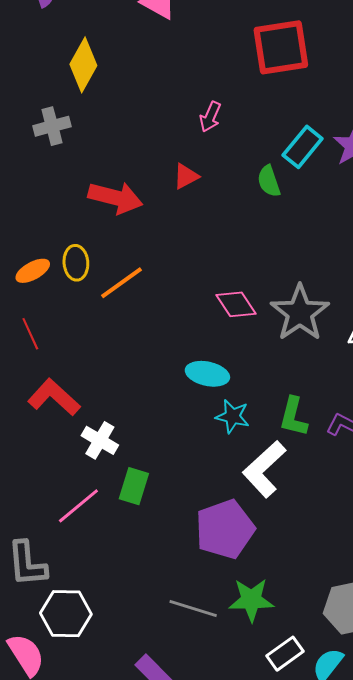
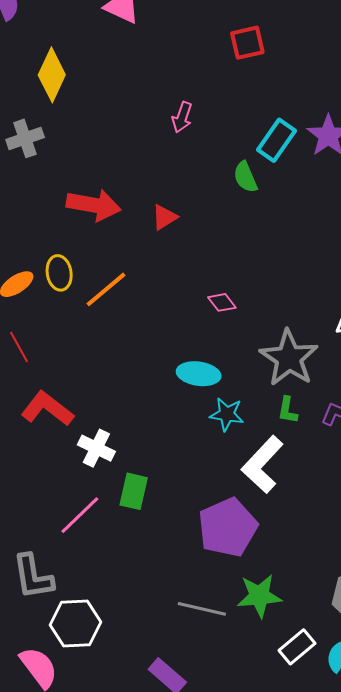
red square: (281, 47) -> (247, 43), size x0.6
red triangle: (186, 176) -> (164, 217), moved
pink diamond: (236, 304) -> (222, 302), size x0.7
gray star: (300, 313) -> (289, 358), moved
green L-shape: (293, 417) -> (288, 410), size x0.7

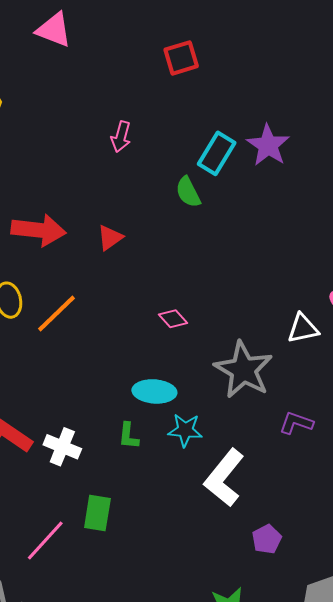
green L-shape: (288, 410) -> (129, 436), moved
white cross: (96, 448) -> (62, 447), moved
purple pentagon: (228, 527) -> (267, 539), moved, size x0.5

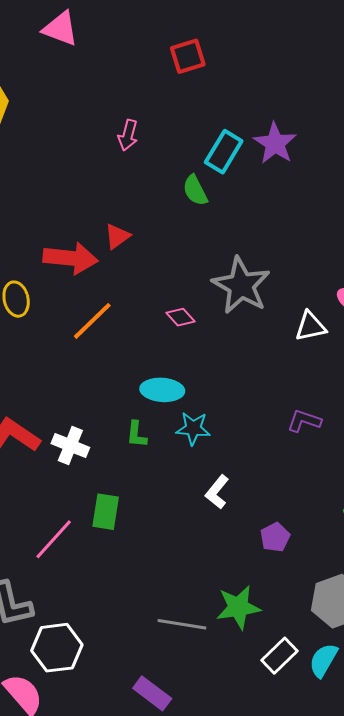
red arrow: (39, 230) -> (70, 258), moved
orange line: (57, 314) -> (92, 321), moved
gray star: (243, 370) -> (241, 286), moved
white L-shape: (224, 478) -> (217, 492), moved, size x0.6

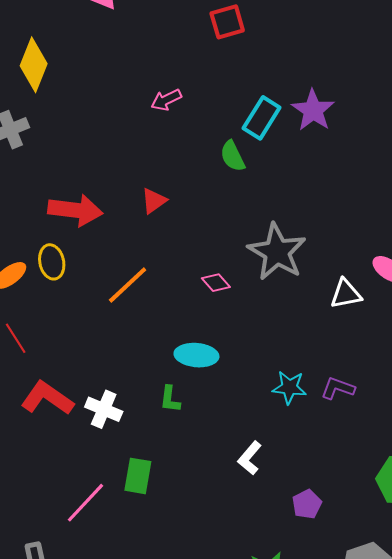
pink arrow: (128, 135) -> (166, 100), turned 48
red arrow: (70, 258) -> (75, 210), moved
cyan star: (193, 428) -> (289, 387), moved

